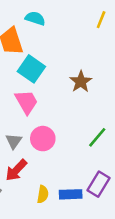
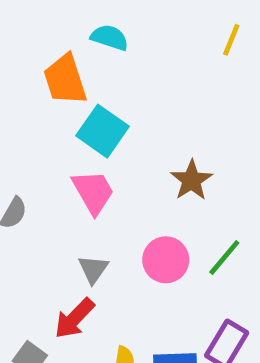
brown star: (81, 82) -> (191, 180), moved
pink circle: (43, 139) -> (166, 260), moved
gray triangle: (14, 141) -> (93, 269), moved

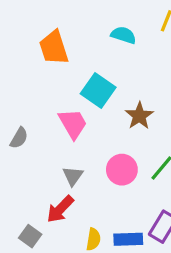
cyan semicircle: (110, 37) -> (123, 35), moved
cyan square: (103, 131) -> (98, 90), moved

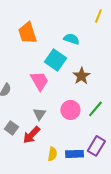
cyan semicircle: (123, 35) -> (71, 39), moved
gray square: (30, 236) -> (11, 128), moved

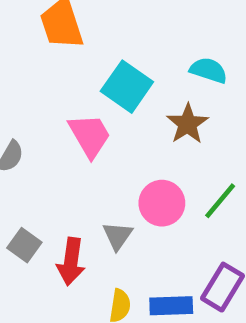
cyan semicircle: (71, 39) -> (209, 70), moved
gray triangle: (39, 114) -> (118, 236), moved
red arrow: (31, 135) -> (71, 261), turned -36

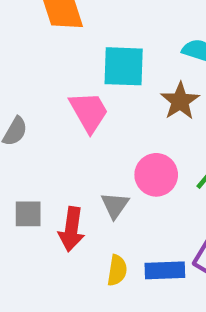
cyan square: (127, 87) -> (124, 66), turned -33
gray square: (24, 245) -> (28, 214), turned -36

